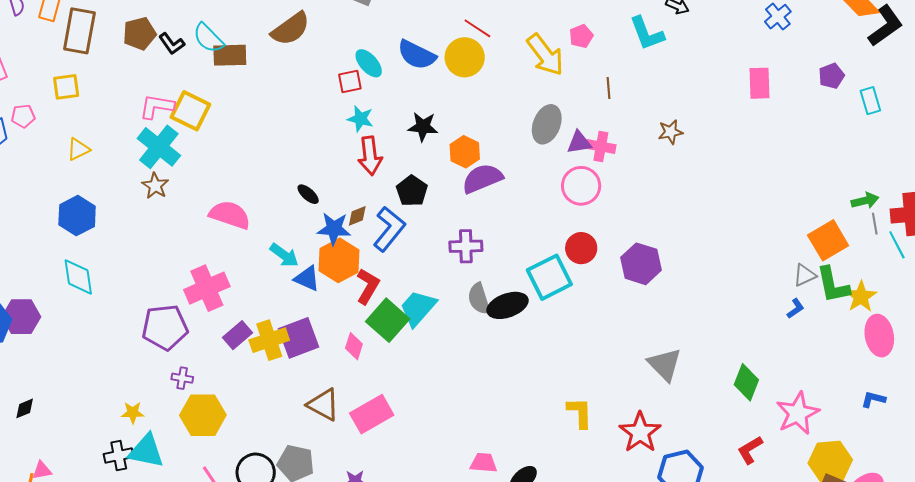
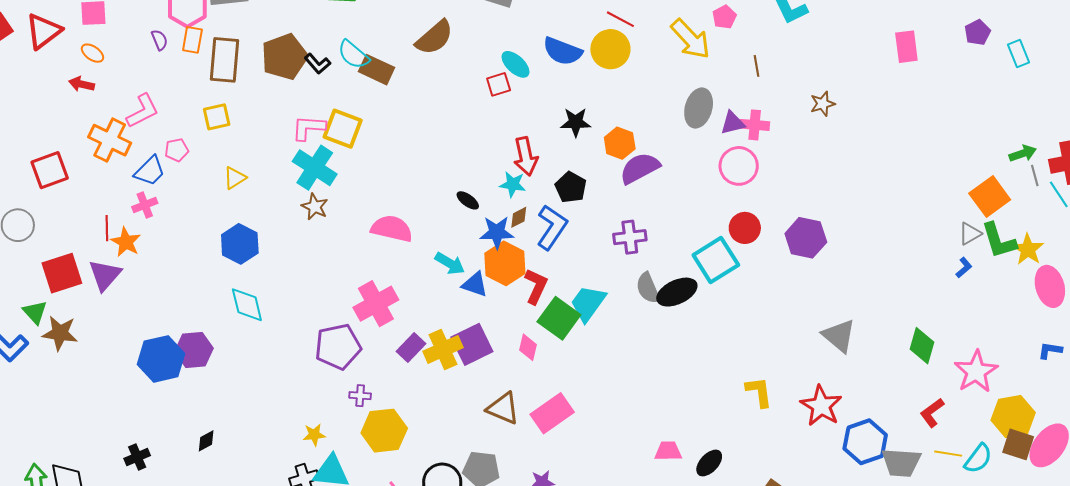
brown pentagon: (139, 34) -> (284, 57), size x1.4
brown rectangle: (230, 55) -> (377, 70), turned 32
cyan star: (360, 119) -> (513, 184), moved

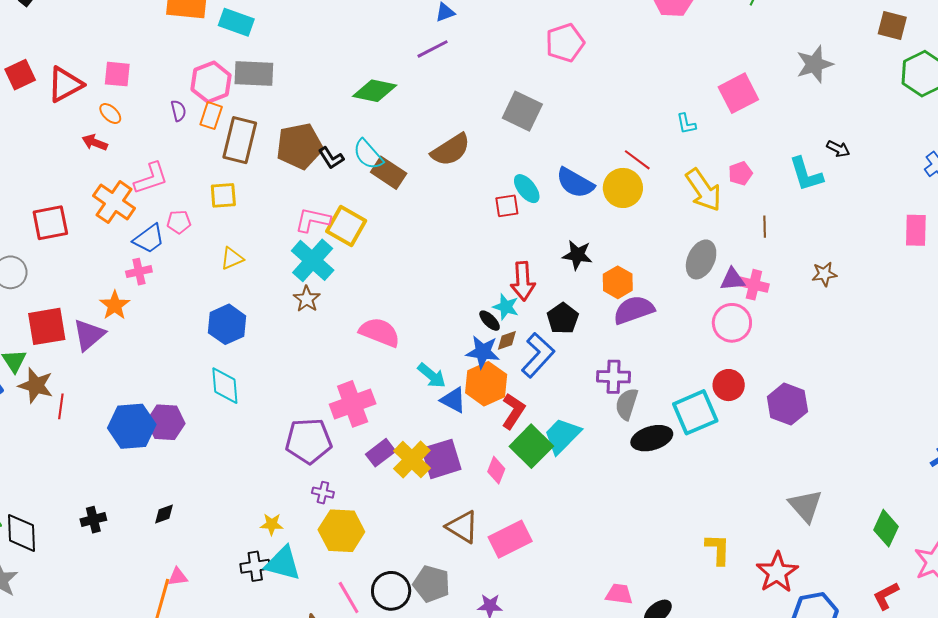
black ellipse: (468, 200) -> (490, 321), moved
red line: (107, 228) -> (61, 406), moved
gray semicircle: (648, 288) -> (627, 404), moved, turned 32
yellow cross: (443, 349) -> (412, 459), turned -30

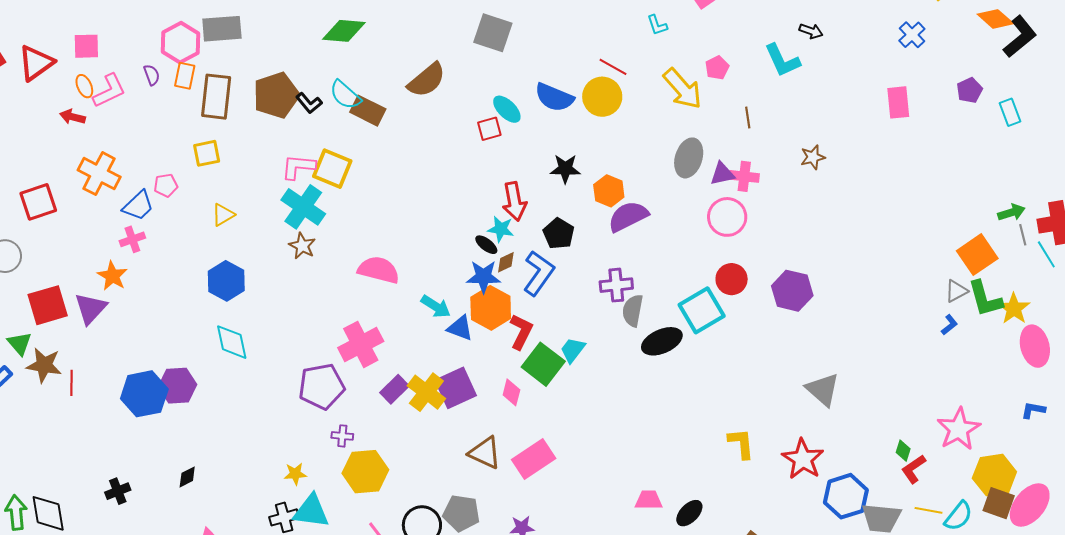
orange ellipse: (110, 113) -> (84, 86), turned 30
pink L-shape: (151, 178) -> (109, 91), moved
cyan trapezoid: (562, 436) -> (573, 350), size x0.7
green diamond: (886, 528) -> (903, 451), moved, size x0.6

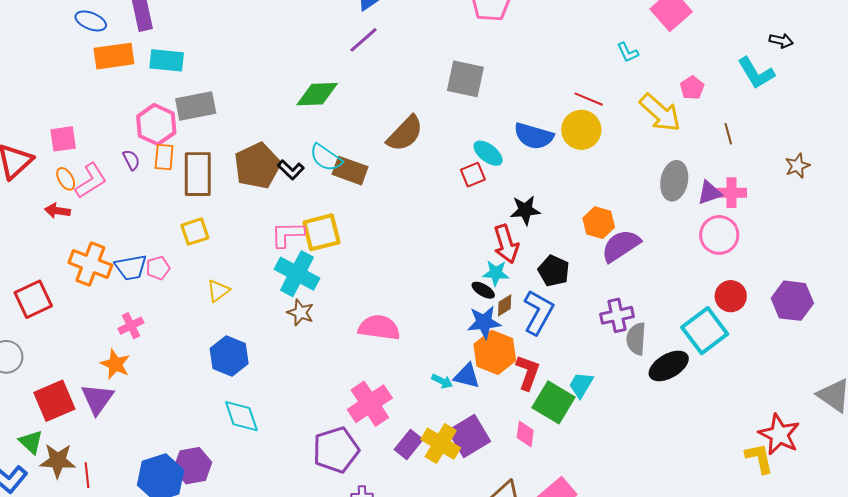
yellow square: (332, 169) -> (321, 232), turned -30
black star: (565, 169) -> (525, 210), moved
blue trapezoid: (138, 206) -> (131, 267), moved, turned 40
cyan arrow: (436, 306) -> (442, 381), moved, size x0.7
red star: (803, 459) -> (779, 434), moved

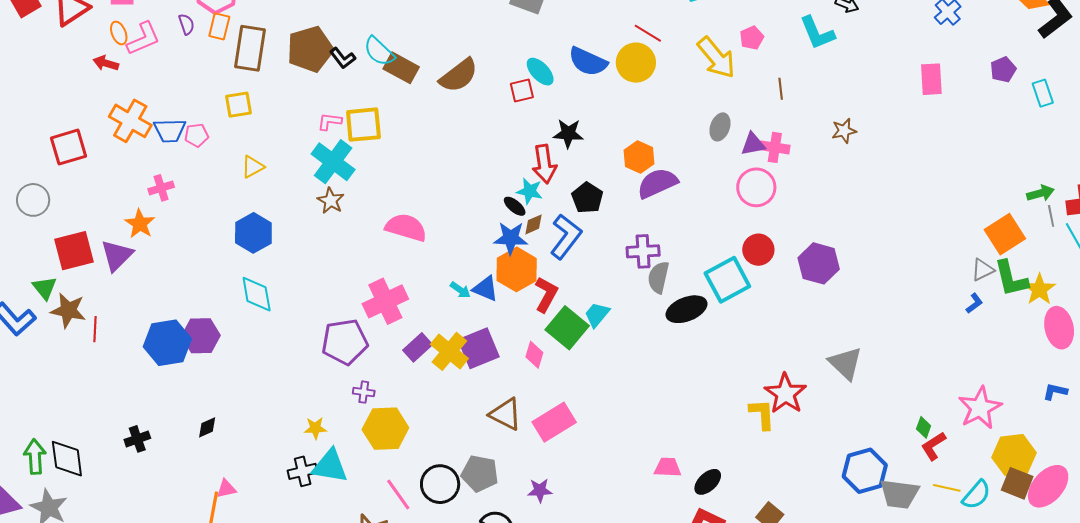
brown semicircle: (405, 133) -> (459, 75), moved
gray ellipse: (674, 181) -> (720, 127), size x0.7
pink L-shape: (287, 234) -> (330, 121), size x0.7

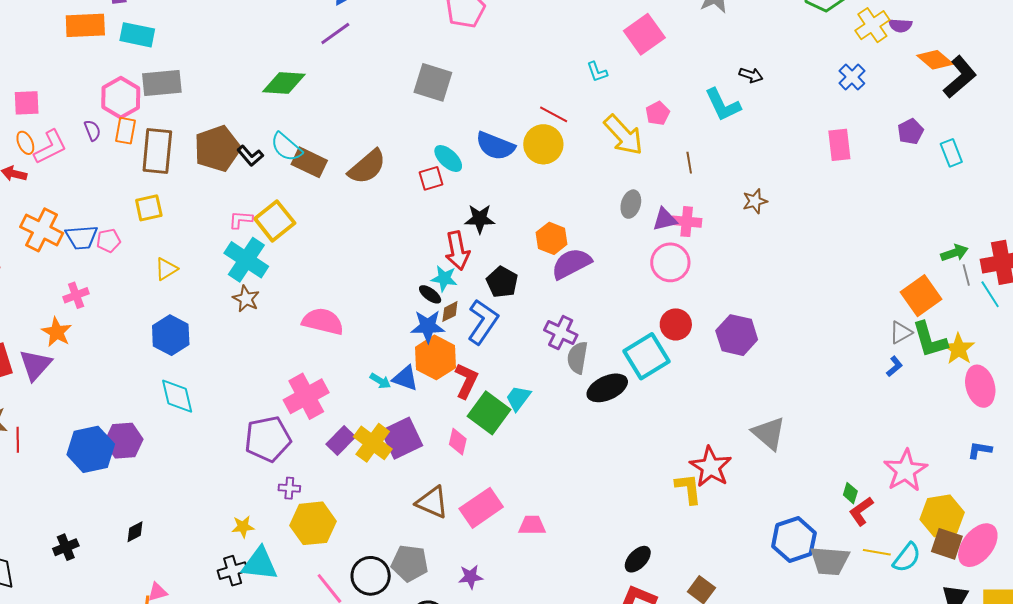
yellow square: (363, 125) -> (275, 221), turned -30
purple cross: (643, 251) -> (561, 332), turned 32
pink trapezoid: (668, 467) -> (532, 525), moved

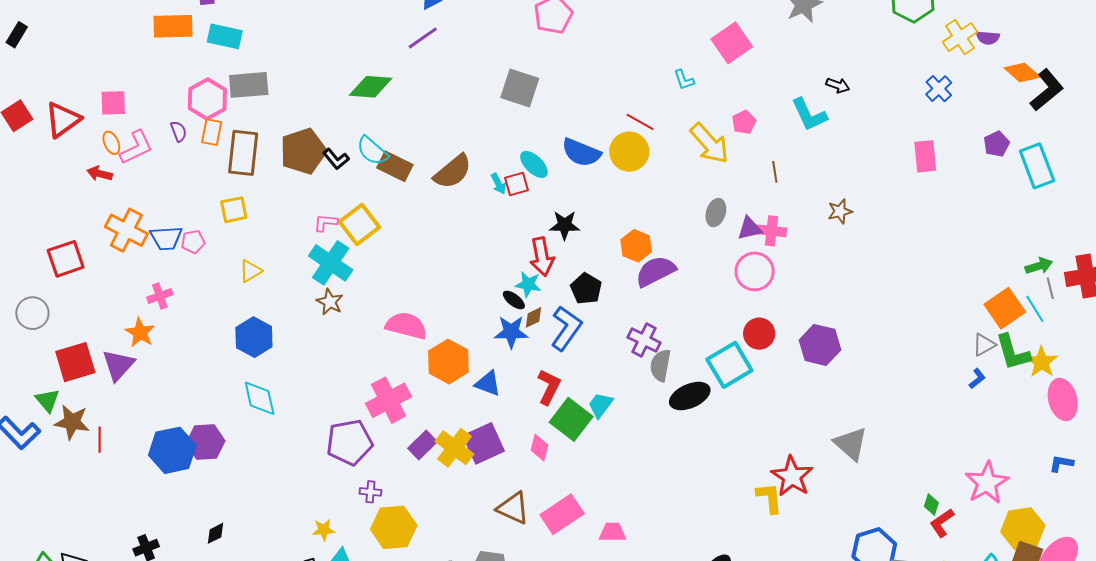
cyan rectangle: (951, 153) -> (1037, 166), size x1.6
cyan line: (990, 294) -> (1035, 309), moved
orange hexagon: (435, 357) -> (448, 362), moved
cyan arrow: (380, 381) -> (498, 184), moved, turned 30

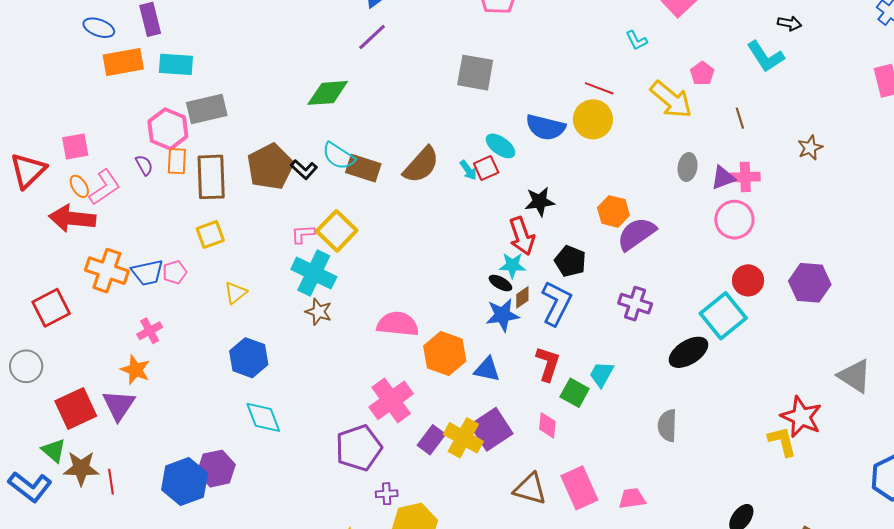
red arrow: (100, 174) -> (72, 218), size x1.8
gray semicircle: (660, 365) -> (667, 425), moved
green square: (571, 419) -> (575, 393), size x0.7
pink rectangle: (562, 514) -> (579, 488), turned -72

